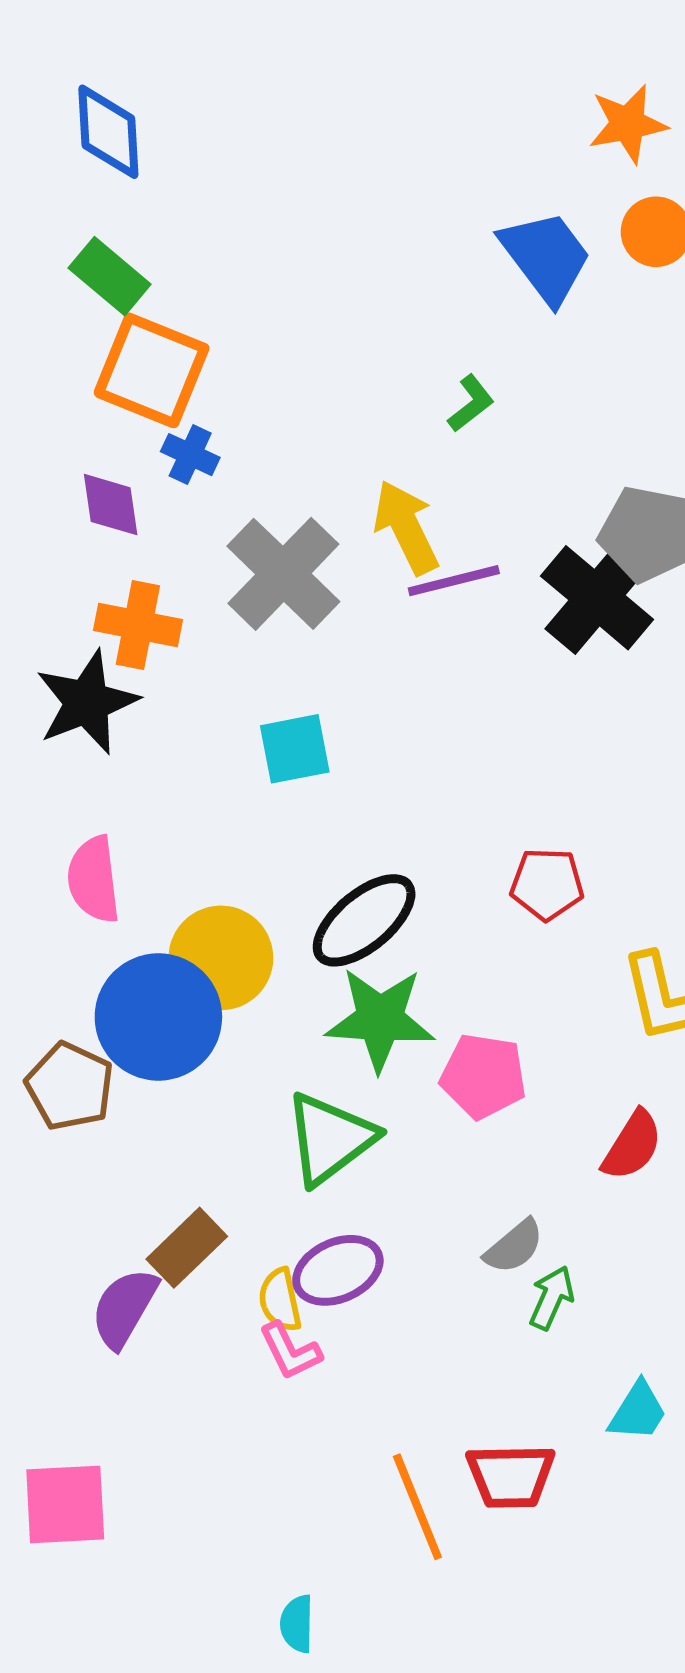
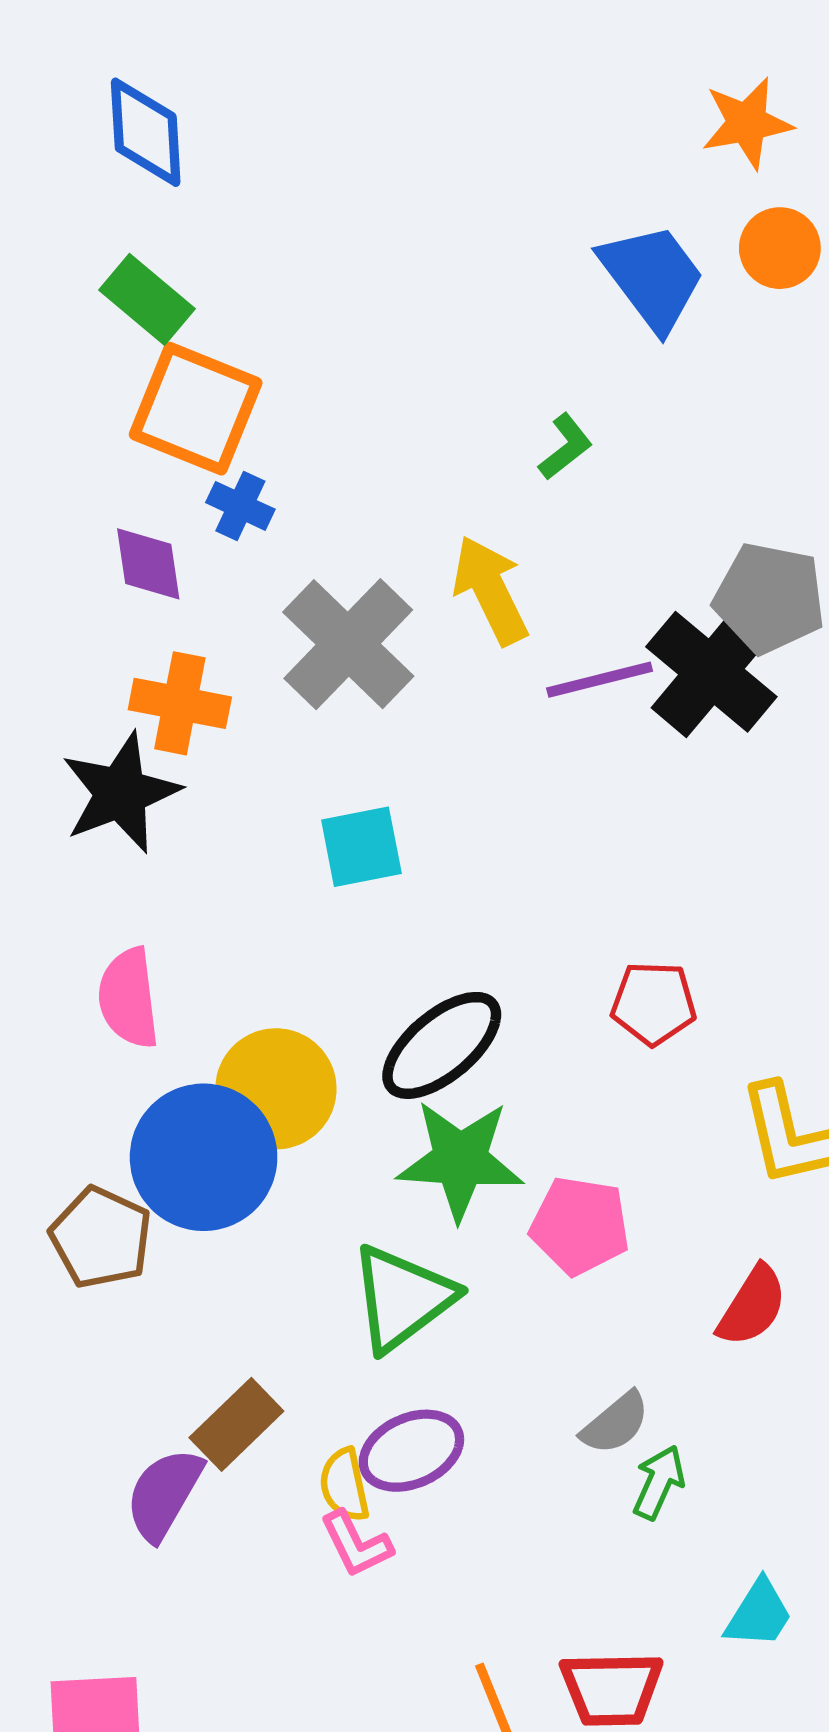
purple line: (454, 581) -> (600, 680), moved

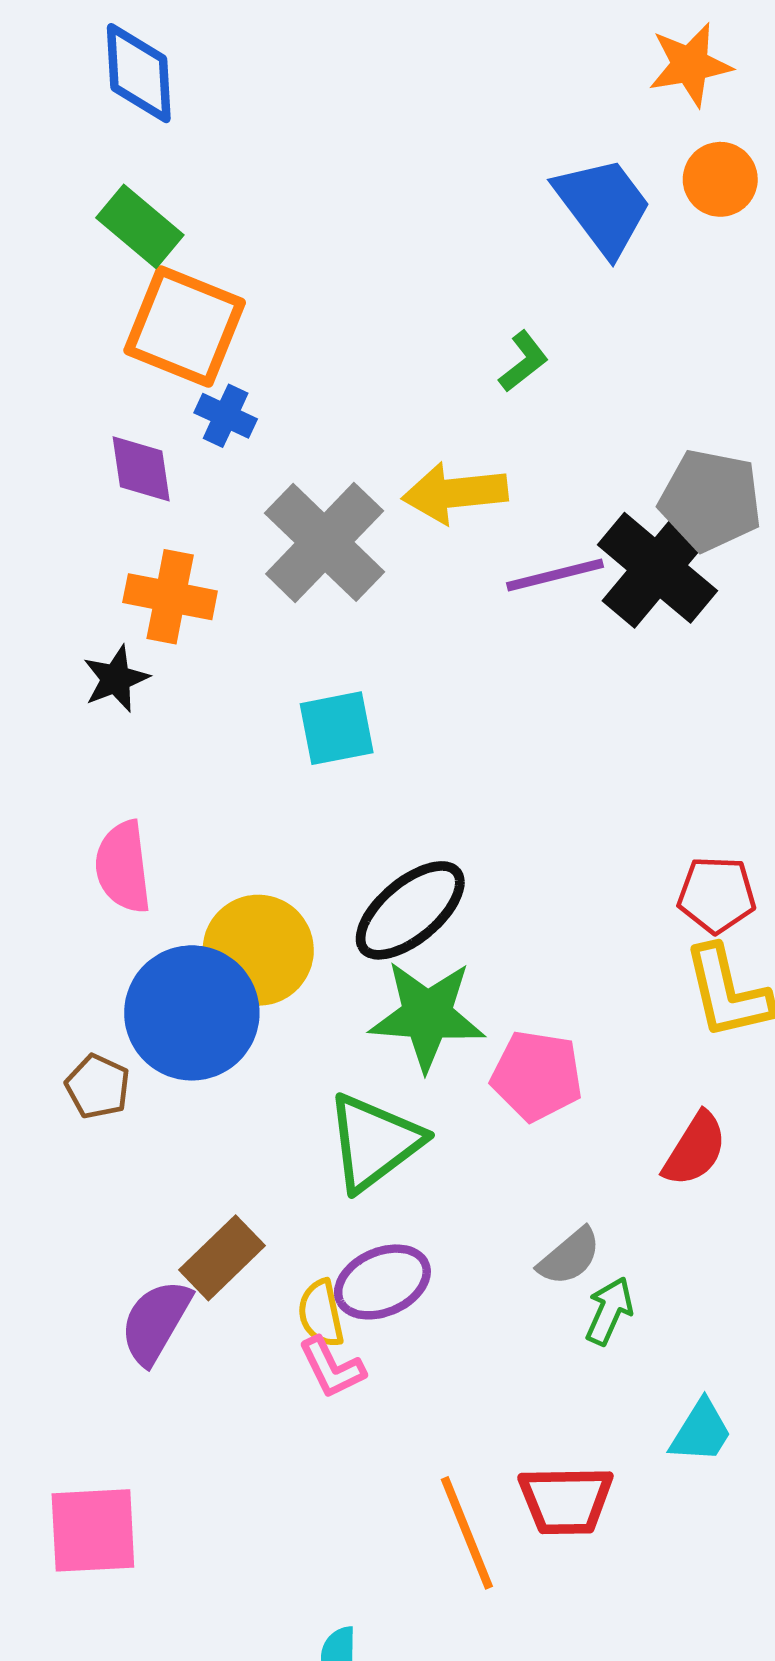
yellow arrow: (490, 590) -> (455, 493), turned -70
black star: (121, 793) -> (116, 679), size x0.6
red pentagon: (654, 1003) -> (717, 895), moved
brown pentagon: (101, 1238) -> (98, 1087), size x0.7

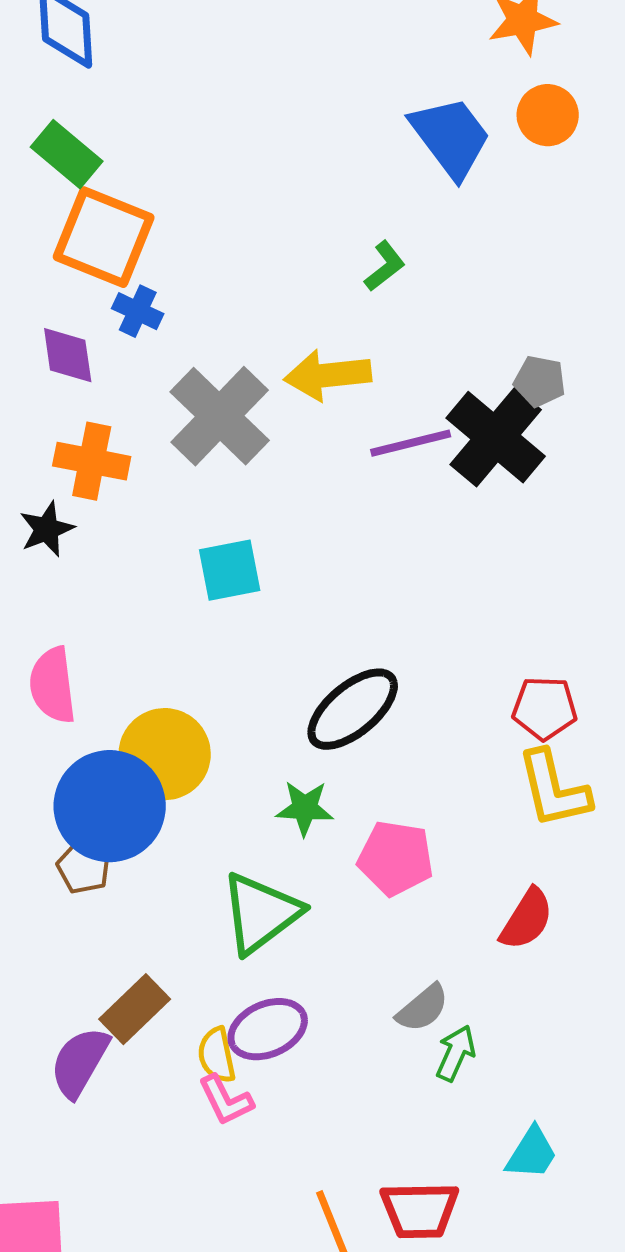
gray pentagon: (711, 500) -> (540, 381), size x0.6
black ellipse: (410, 910) -> (353, 709), moved
green star: (427, 1015) -> (305, 808), size x0.6
brown pentagon: (98, 1087) -> (84, 867), moved

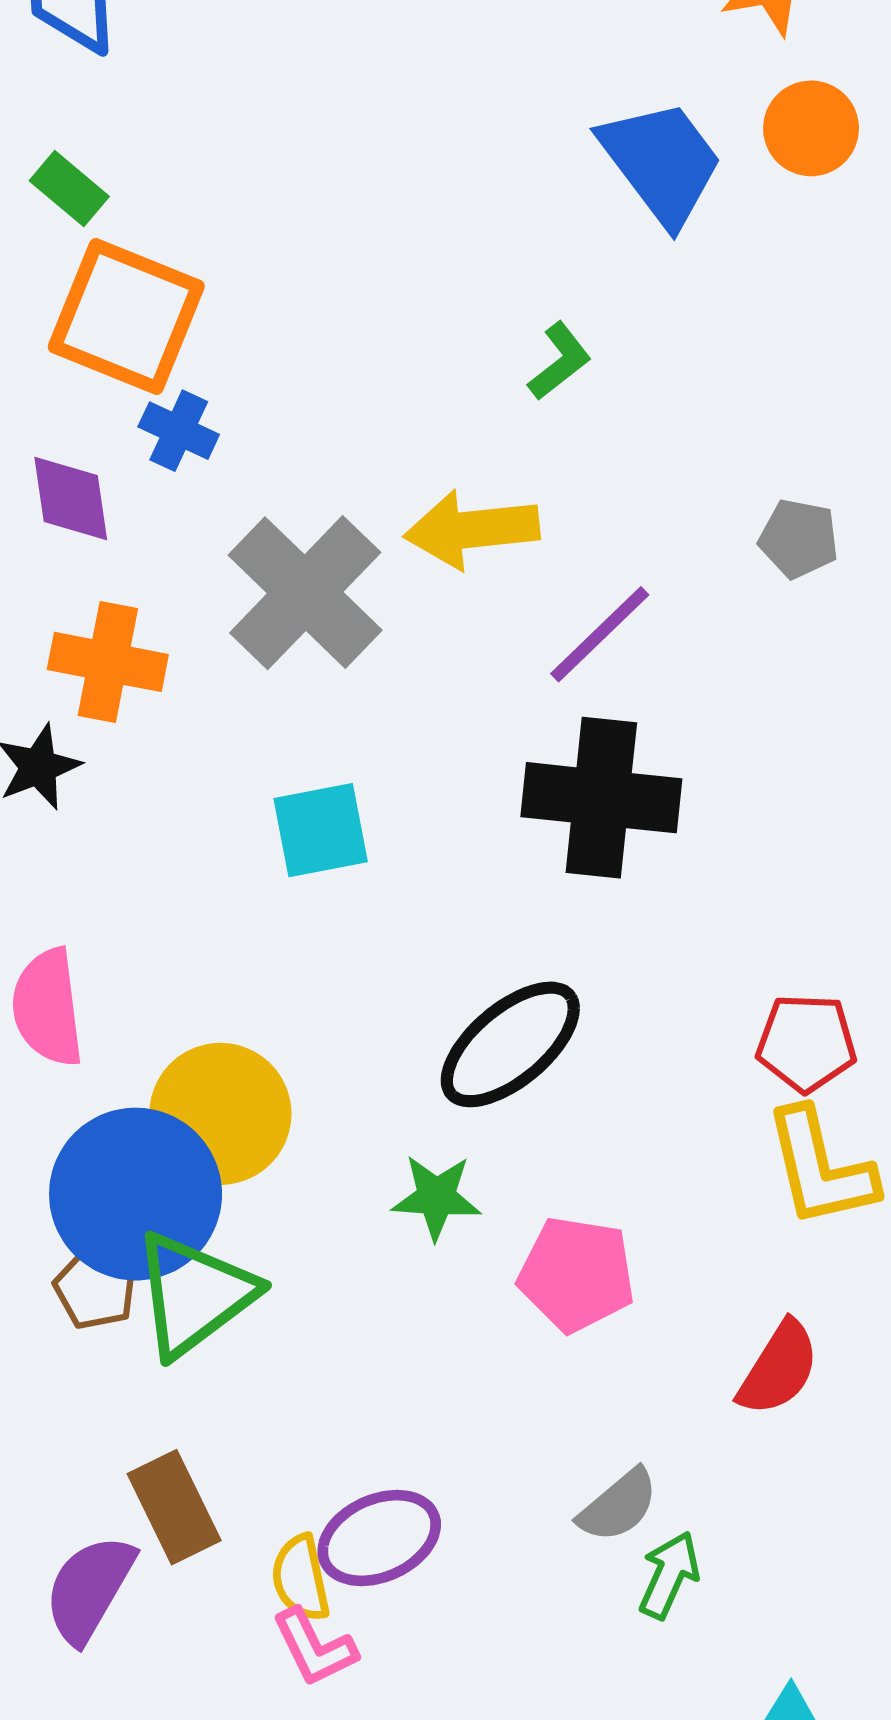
green rectangle: (67, 154) -> (69, 189), size x0.7
black cross: (496, 437) -> (601, 798), moved, turned -34
purple line: (411, 443) -> (600, 634), turned -30
green triangle: (261, 913) -> (194, 1294), moved
brown rectangle: (135, 1009) -> (174, 1507), turned -72

